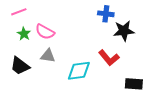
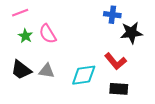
pink semicircle: (45, 32) -> (48, 34), turned 30
gray triangle: (48, 56) -> (47, 71), moved
black rectangle: (134, 84) -> (119, 89), moved

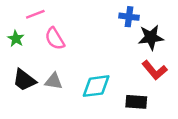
pink line: (20, 13) -> (35, 14), moved
green star: (25, 36) -> (16, 39), moved
red L-shape: (116, 61) -> (155, 70), moved

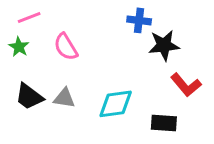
pink line: (35, 14) -> (29, 17), moved
blue cross: (129, 17) -> (139, 20), moved
black star: (151, 37) -> (164, 45), moved

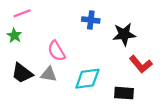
blue cross: (139, 20) -> (91, 20), moved
pink semicircle: (66, 47) -> (56, 51), moved

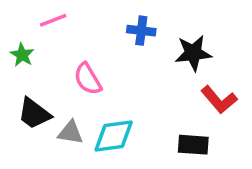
pink line: (22, 13) -> (53, 20), moved
gray triangle: (49, 74) -> (70, 133), moved
cyan diamond: (87, 79) -> (114, 136), moved

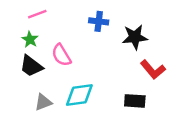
green star: (22, 55) -> (30, 39), moved
black trapezoid: (34, 114) -> (31, 66), moved
gray triangle: (70, 133) -> (43, 102), moved, turned -30

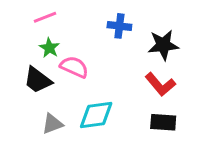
green star: (30, 39) -> (49, 48), moved
pink semicircle: (61, 55) -> (74, 67), turned 145
red L-shape: (153, 70) -> (160, 84), moved

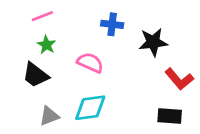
pink semicircle: (74, 67) -> (90, 63), moved
red L-shape: (160, 84) -> (179, 79), moved
black rectangle: (163, 122) -> (170, 116), moved

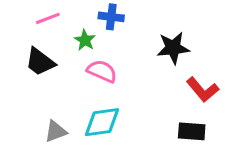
blue cross: (112, 24) -> (111, 17), moved
green star: (46, 45) -> (85, 40), moved
black trapezoid: (36, 75) -> (40, 62), moved

